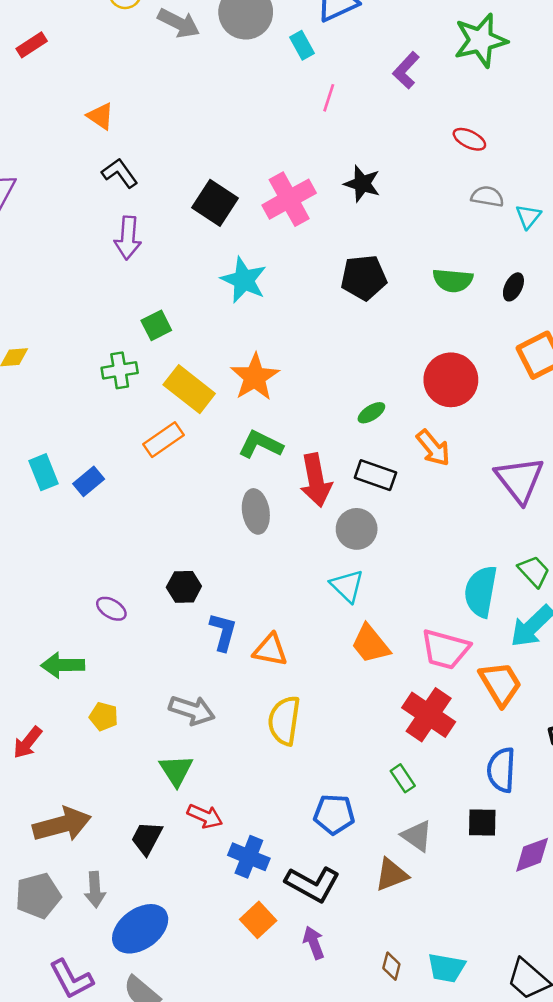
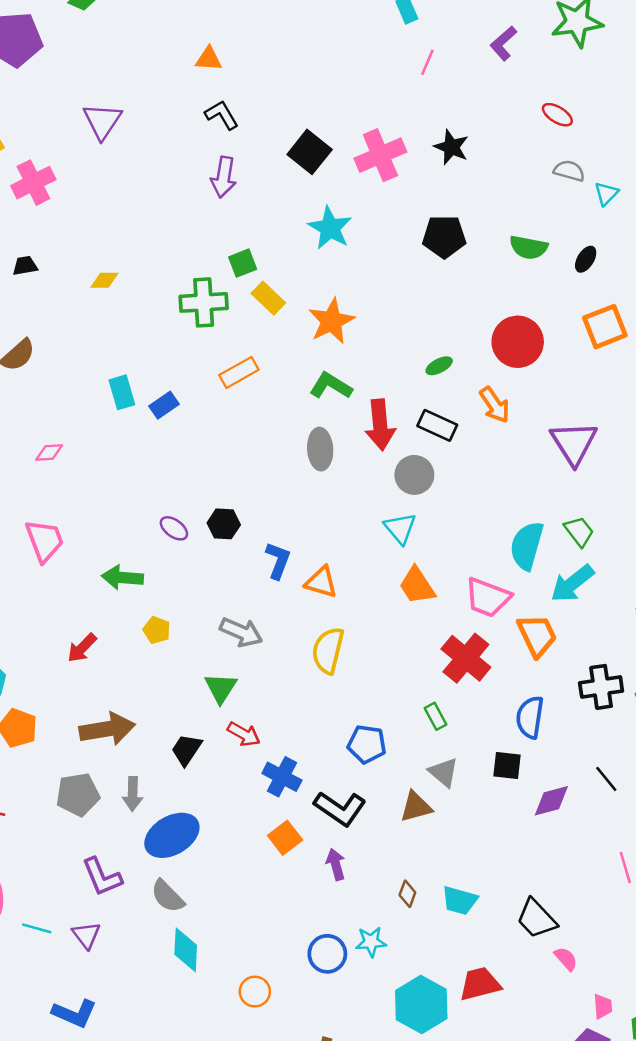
orange triangle: (100, 116) -> (209, 59), turned -36
green cross: (120, 370) -> (204, 302), size x1.4
yellow rectangle: (189, 389) -> (268, 298), moved, size x0.7
black hexagon: (184, 587) -> (224, 524), moved

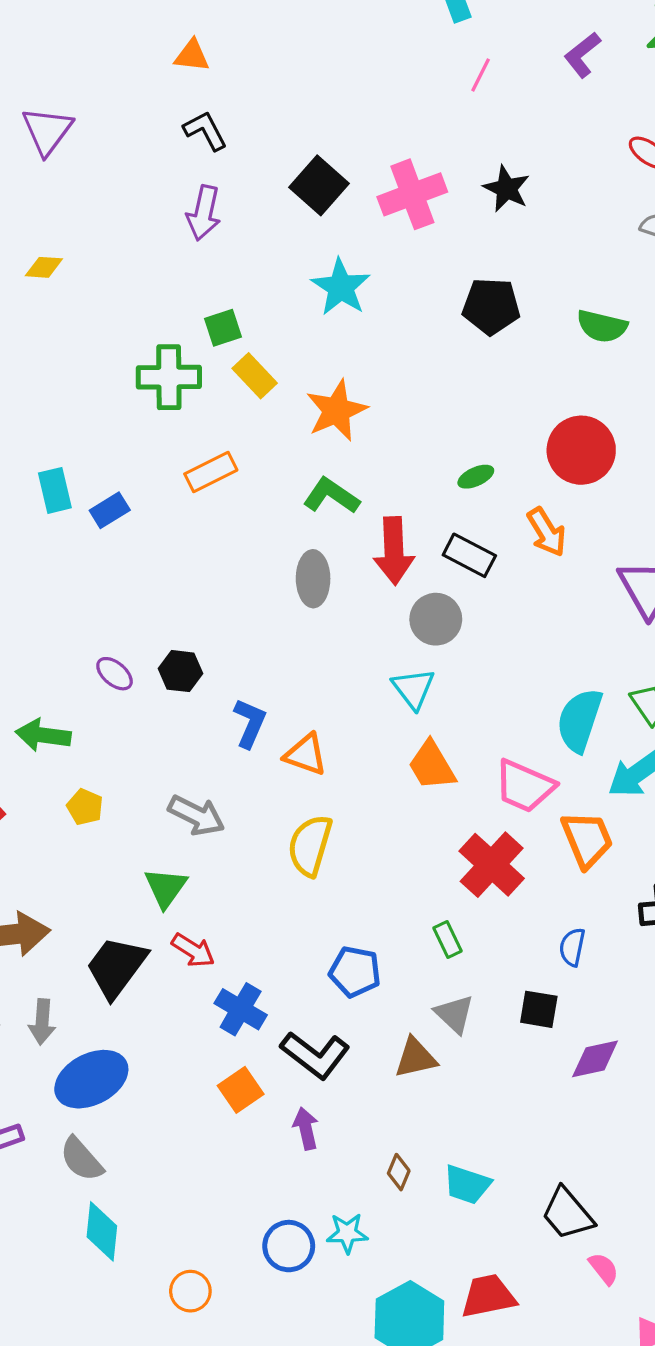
yellow diamond: (104, 280) -> (44, 267), moved
blue semicircle: (530, 717) -> (572, 947), size x0.7
black trapezoid: (187, 750) -> (116, 967), size x1.5

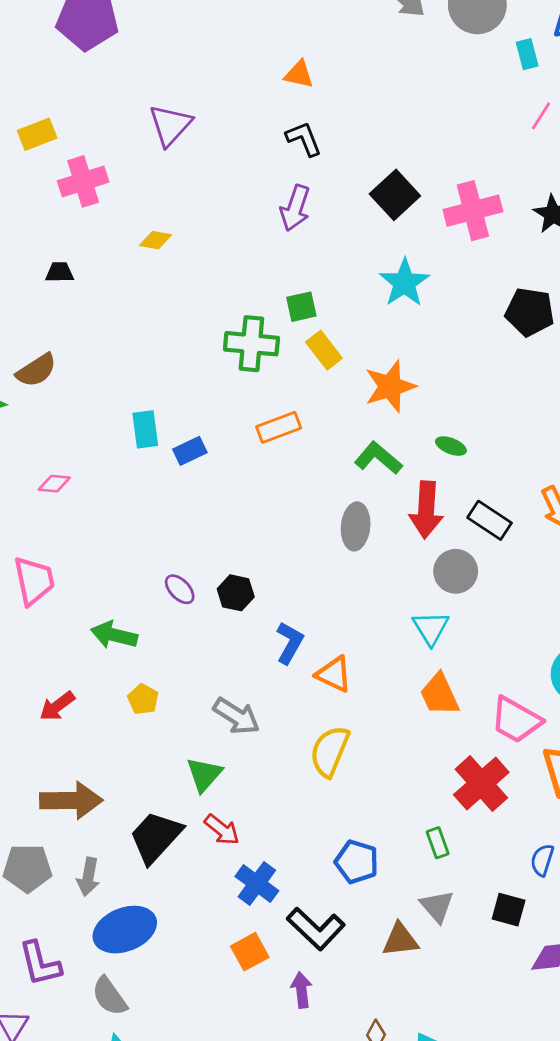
green ellipse: (476, 477) -> (451, 446), moved, turned 40

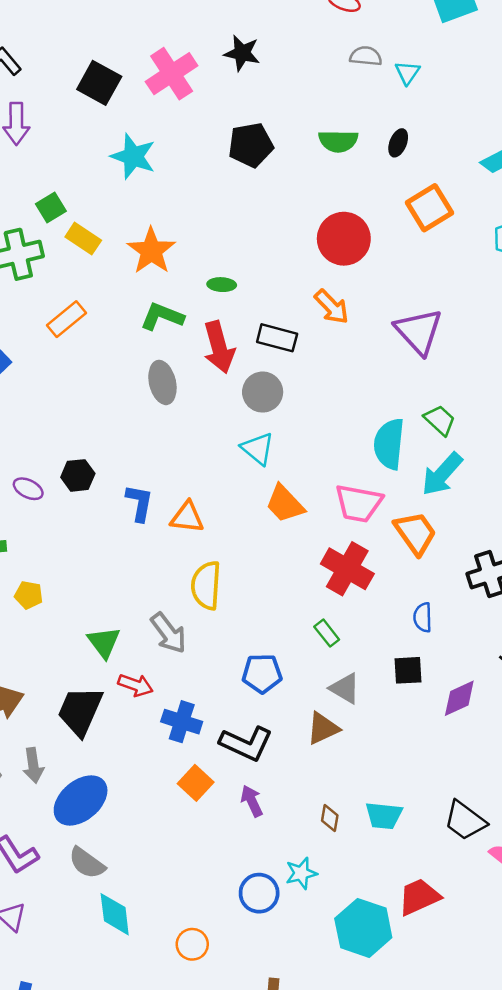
gray arrow: (236, 716) -> (169, 633), moved, turned 39

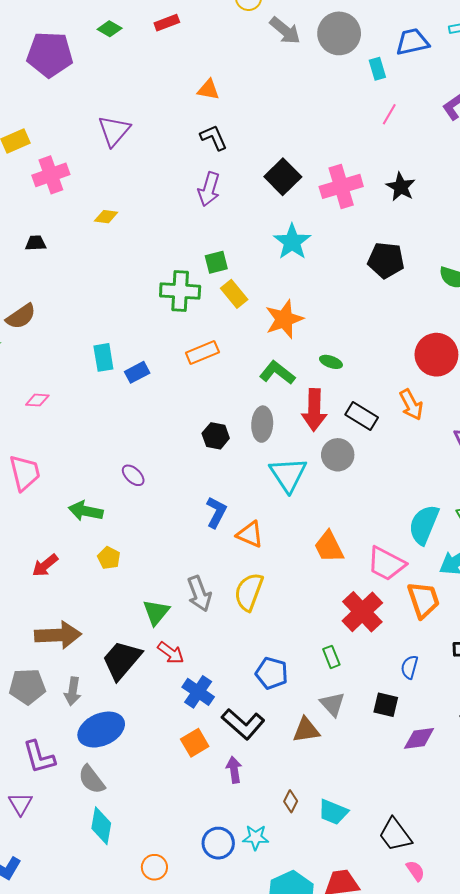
cyan triangle: (258, 449) -> (288, 475), moved, size x1.4
black hexagon: (78, 475) -> (216, 436), moved
gray arrow: (169, 633) -> (199, 594), moved

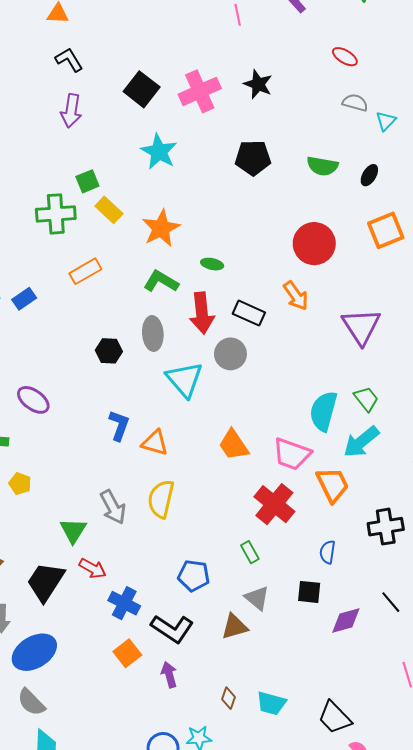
pink line: (389, 114) -> (238, 15), turned -35
purple ellipse: (133, 475) -> (33, 400), size x1.4

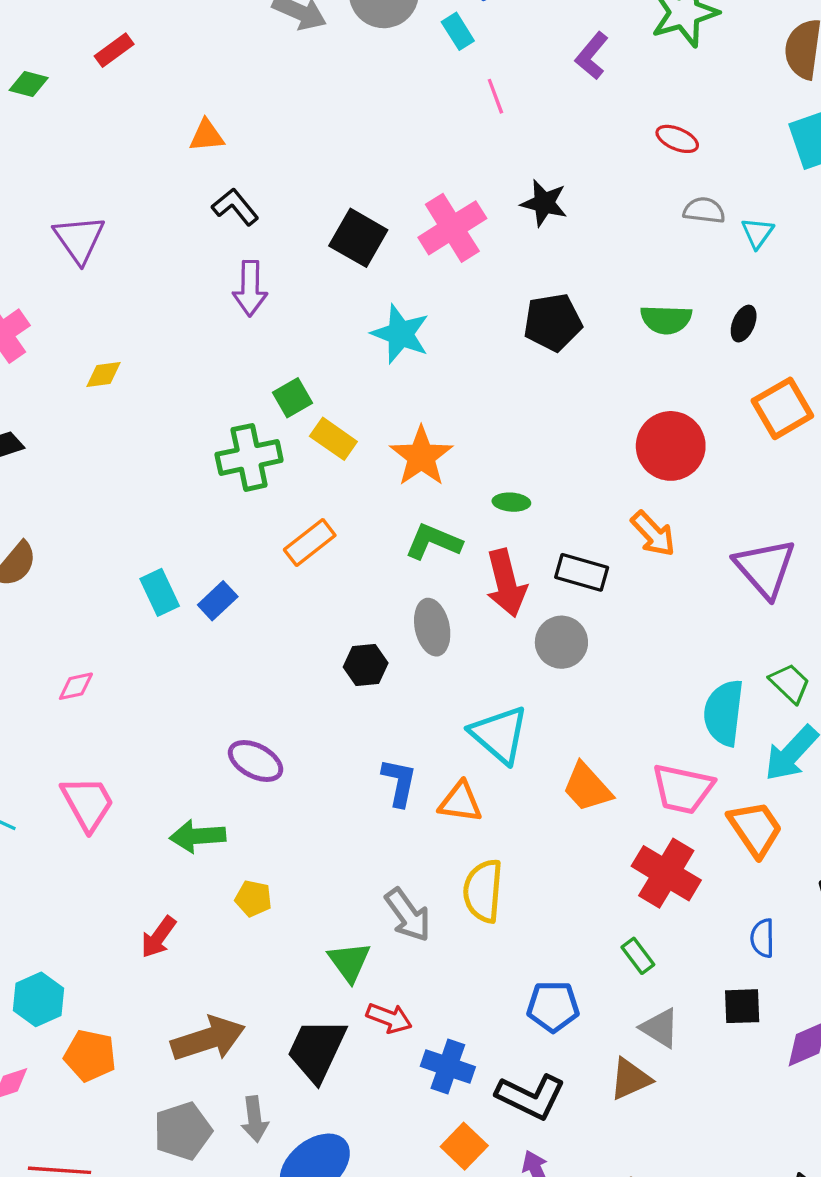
cyan triangle: (184, 379) -> (499, 735), moved

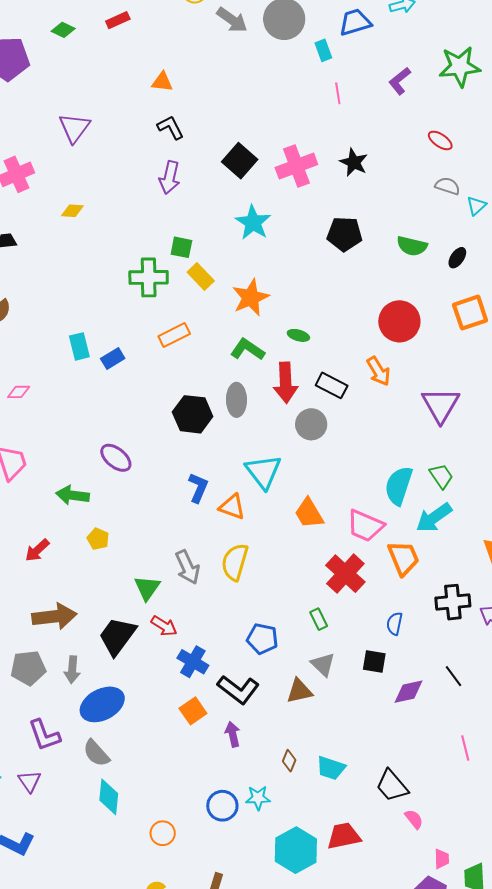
green square: (292, 398) -> (181, 247), turned 30
black hexagon: (366, 665) -> (193, 414), size x1.5

